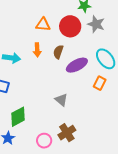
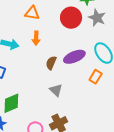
orange triangle: (43, 25) -> (32, 13), moved
brown semicircle: (58, 52) -> (51, 63), moved

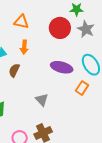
purple ellipse: (74, 57) -> (62, 67), turned 35
brown semicircle: (51, 63) -> (14, 70), moved

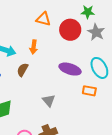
orange triangle: (21, 22) -> (43, 19), moved
orange rectangle: (82, 88) -> (89, 91), turned 64

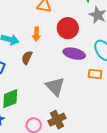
red circle: (70, 30) -> (68, 28), moved
gray triangle: (49, 101) -> (55, 86), size x1.5

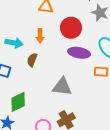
gray triangle: (55, 86) -> (62, 87), turned -35

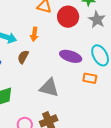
red circle: (71, 28) -> (68, 17), moved

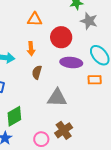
red circle: (68, 17) -> (61, 37), moved
brown semicircle: (23, 57) -> (37, 72), moved

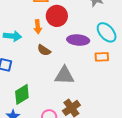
red circle: (61, 37) -> (57, 16), moved
brown semicircle: (37, 72) -> (44, 50), turned -72

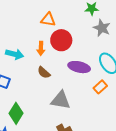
orange rectangle: (102, 57) -> (100, 87), turned -48
green diamond: (22, 94) -> (16, 113), turned -35

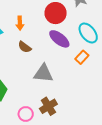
red circle: (61, 40) -> (56, 13), moved
purple ellipse: (79, 67) -> (59, 39), turned 30

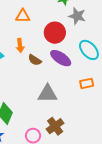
brown semicircle: (25, 47) -> (35, 60), moved
orange rectangle: (82, 57) -> (87, 83), moved, turned 40

